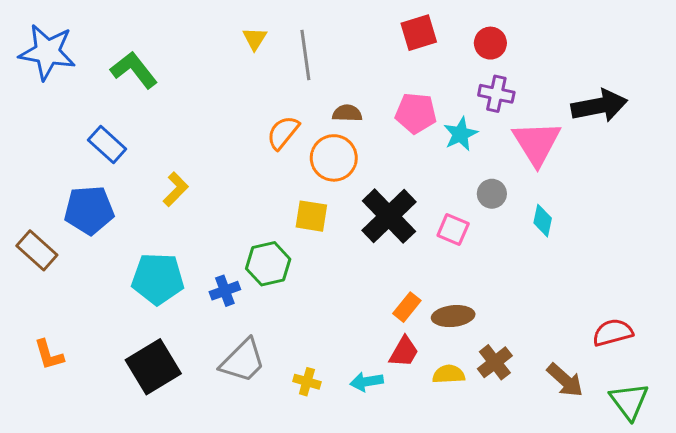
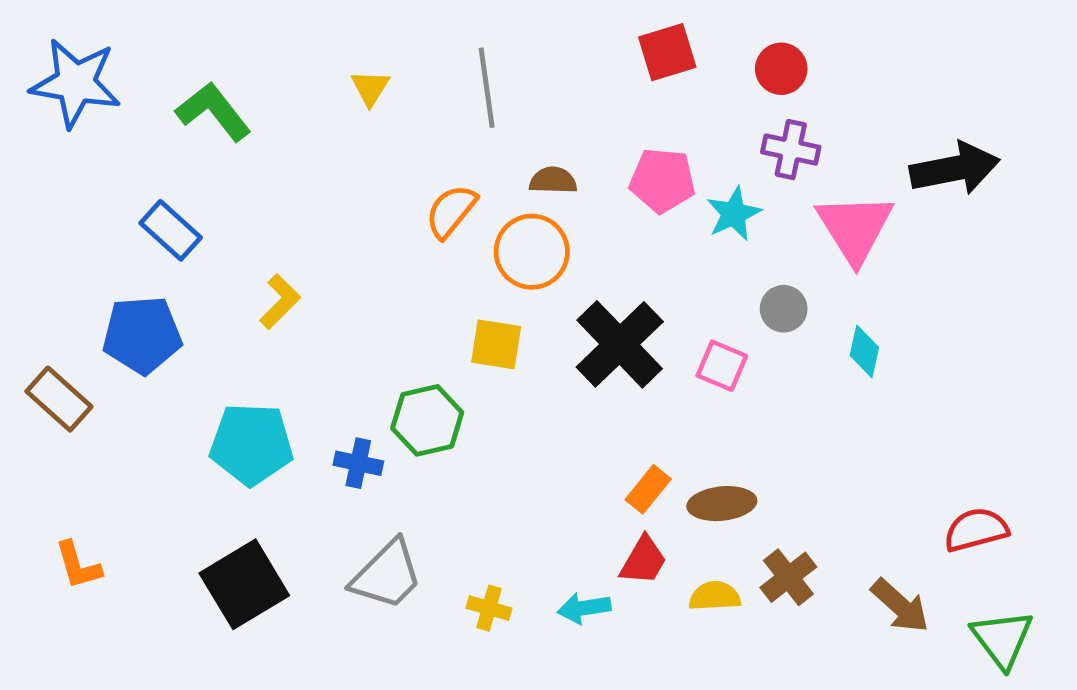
yellow triangle: (255, 39) -> (370, 88), moved
blue cross: (225, 291) -> (358, 463), turned 32

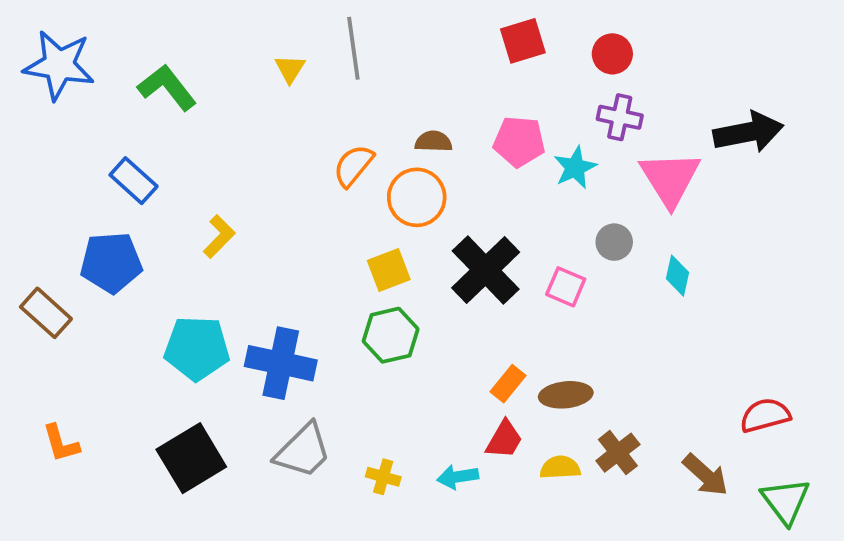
gray line: (487, 88) -> (353, 48), moved
yellow square: (496, 344) -> (389, 270), turned -30
green hexagon: (427, 420) -> (391, 335), moved
blue cross: (358, 463) -> (281, 363), size x1.8

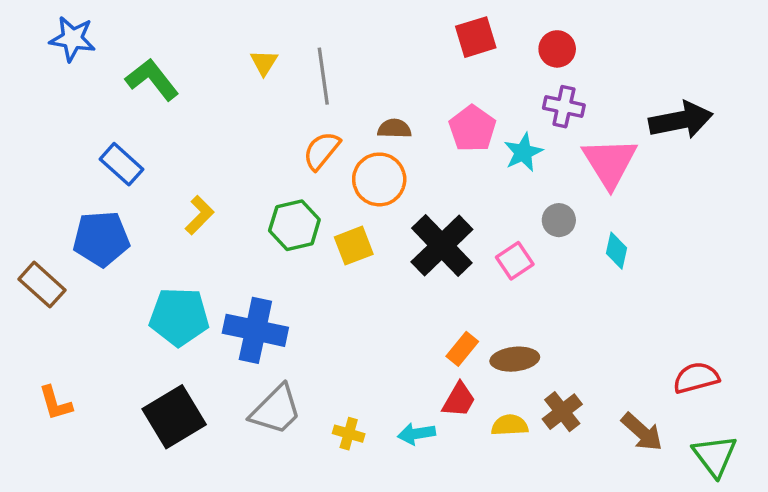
gray line: (353, 48) -> (323, 76), moved
blue star: (59, 65) -> (72, 39), moved, size x0.7
pink pentagon: (519, 141) -> (472, 129), turned 30
pink square: (566, 287) -> (515, 261), turned 33
green hexagon: (391, 335) -> (294, 225), moved

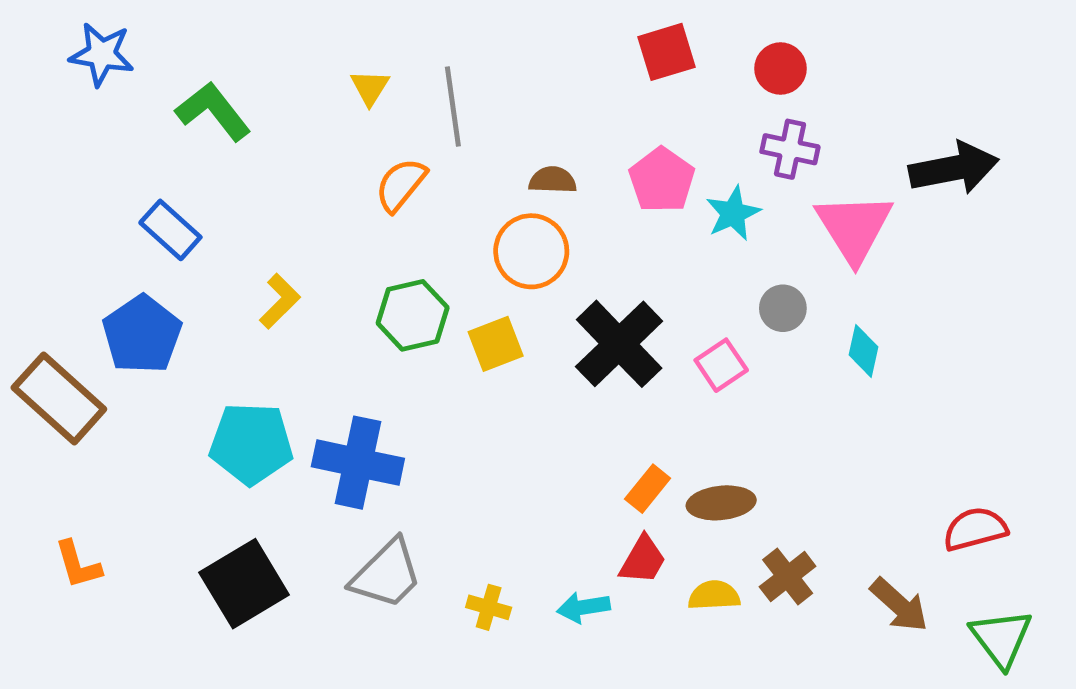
orange semicircle: (322, 151) -> (401, 185), moved
blue pentagon: (101, 239) -> (142, 334), turned -30
brown rectangle: (42, 285) -> (59, 398), size x1.4

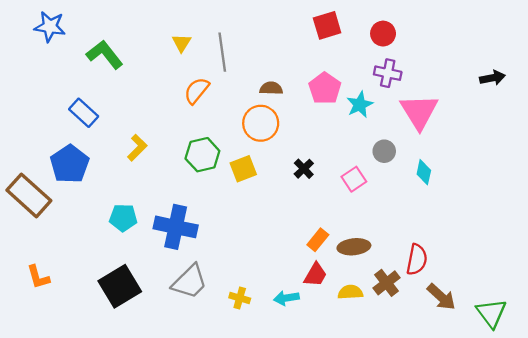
black arrow: (954, 168) -> (493, 78), moved, size x0.6
black cross: (619, 344) -> (304, 169), size x0.5
cyan pentagon: (251, 444) -> (123, 218), size x0.7
red semicircle: (975, 529) -> (417, 260), moved, turned 116

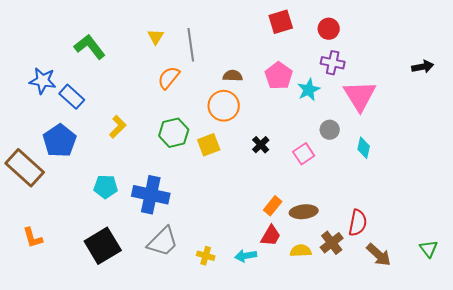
blue star: (50, 27) -> (43, 81), moved
green triangle: (491, 313) -> (429, 249), moved, size x0.7

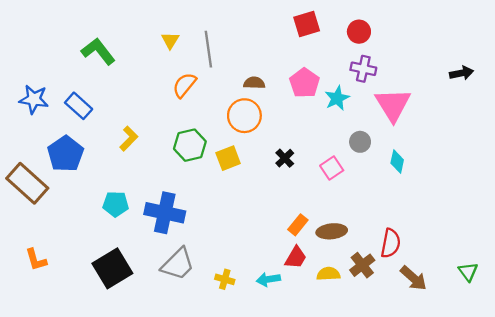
blue star: (43, 81) -> (34, 99), moved

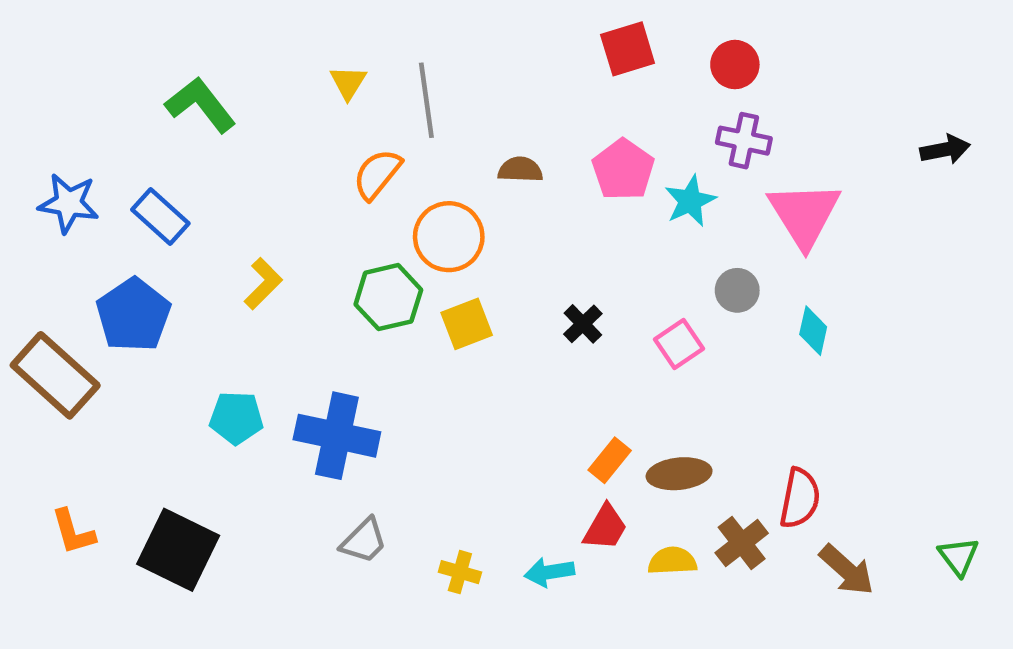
orange circle: (244, 116) -> (449, 237), moved
gray trapezoid: (178, 264) -> (364, 541), size x0.7
black square: (112, 268) -> (178, 550), moved, turned -33

